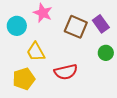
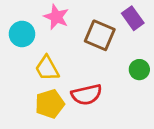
purple rectangle: (101, 24) -> (133, 18), moved
yellow pentagon: (24, 79) -> (50, 104), moved

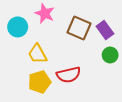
purple rectangle: (133, 18) -> (105, 30), moved

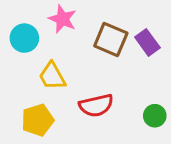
green circle: (110, 55) -> (155, 116), moved
yellow pentagon: (39, 82) -> (38, 120), moved

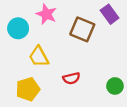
purple rectangle: (147, 42) -> (110, 14), moved
red semicircle: (96, 105) -> (71, 78), size x0.7

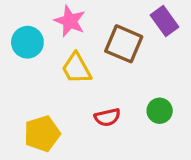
yellow trapezoid: (39, 57) -> (76, 68), moved
green circle: (115, 86) -> (160, 111), moved

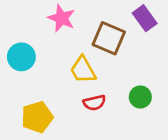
cyan circle: (27, 42) -> (21, 57), moved
yellow trapezoid: (76, 68) -> (83, 70), moved

